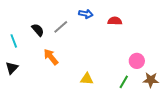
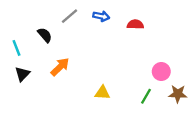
gray line: (61, 27) -> (69, 16), moved
orange arrow: (51, 57) -> (60, 67), turned 84
black triangle: (12, 68) -> (22, 74), moved

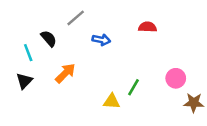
blue arrow: (101, 16) -> (101, 40), moved
cyan line: (16, 48) -> (28, 53), moved
green line: (146, 96) -> (133, 87), moved

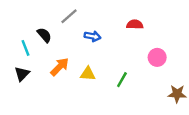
pink circle: (176, 78) -> (157, 57), moved
yellow triangle: (112, 101) -> (88, 74), moved

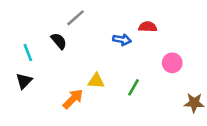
black semicircle: (44, 35) -> (59, 41), moved
blue arrow: (93, 36) -> (122, 40), moved
orange arrow: (60, 67) -> (73, 99), moved

